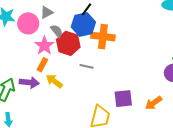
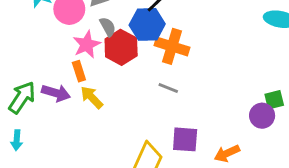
orange rectangle: (42, 65) -> (79, 71), turned -56
gray line: (87, 66) -> (168, 88), moved

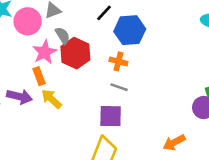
blue hexagon: (147, 24) -> (130, 30), moved
orange cross: (172, 46) -> (118, 61), moved, size x0.6
purple square: (185, 139) -> (111, 116), moved

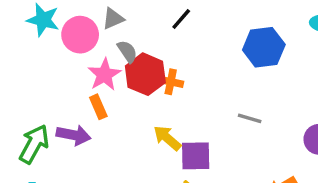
blue hexagon: (130, 30) -> (264, 47), moved
orange cross: (118, 61) -> (171, 82), moved
gray line: (119, 87) -> (250, 118), moved
yellow arrow: (51, 99) -> (167, 138), moved

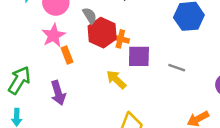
pink star: (104, 75) -> (53, 35), moved
purple arrow: (74, 135) -> (58, 93), moved, turned 60
purple square: (196, 156) -> (139, 56), moved

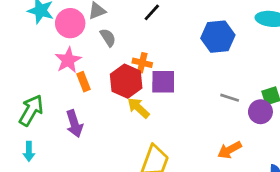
red hexagon: (102, 33) -> (126, 81), moved
gray line: (177, 68) -> (230, 98), moved

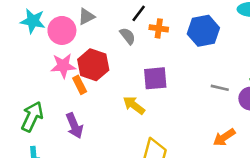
gray semicircle: (108, 38) -> (128, 36), moved
pink star: (68, 60) -> (63, 66), turned 30
orange cross: (142, 63) -> (159, 28), moved
red hexagon: (126, 81) -> (93, 65), moved

